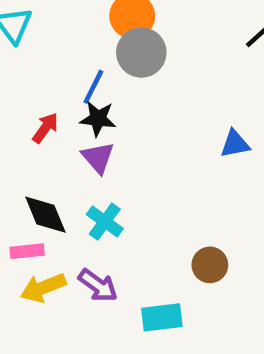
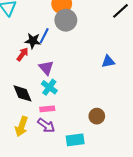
black star: (98, 119) -> (33, 41), moved
cyan cross: (105, 222) -> (49, 87), moved
pink rectangle: (27, 251) -> (47, 109), moved
yellow arrow: (43, 288) -> (21, 126), turned -48

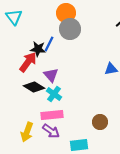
red arrow: (23, 54) -> (28, 62), size x1.5
black diamond: (23, 93) -> (34, 87), moved, turned -35
pink rectangle: (47, 109) -> (52, 115), size x1.5

